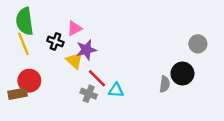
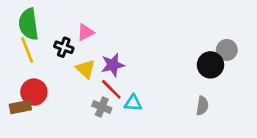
purple star: (86, 50) -> (113, 65), moved
black circle: (182, 74) -> (210, 65), moved
gray semicircle: (165, 84) -> (202, 106), moved

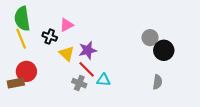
gray circle: (227, 50) -> (150, 38), moved

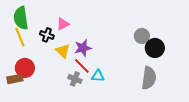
gray semicircle: (157, 82) -> (149, 78), size x1.6

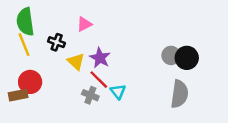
pink triangle: (63, 24) -> (84, 24), moved
gray circle: (142, 36) -> (171, 55), moved
purple star: (83, 48) -> (100, 58), turned -30
cyan triangle: (98, 76) -> (118, 92), turned 48

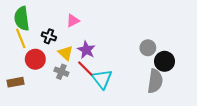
black circle: (187, 58) -> (165, 61), moved
red circle: (30, 82) -> (35, 59), moved
cyan triangle: (118, 92) -> (102, 79), size x1.5
gray cross: (90, 95) -> (61, 72), moved

